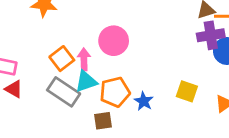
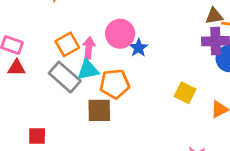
red triangle: (14, 89) -> (17, 68), turned -36
blue star: (144, 101) -> (139, 48), moved
brown square: (103, 121) -> (99, 110), size x1.4

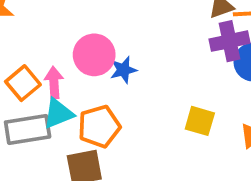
blue star: (139, 48) -> (123, 70), turned 30
gray rectangle: (65, 77) -> (28, 129), turned -40

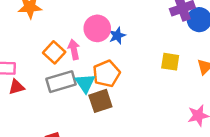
cyan triangle: (58, 114) -> (85, 83), moved, turned -35

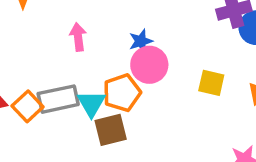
pink circle: (97, 28) -> (149, 65), moved
pink arrow: (74, 49) -> (78, 37), moved
orange square: (54, 52) -> (28, 106), moved

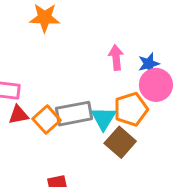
pink arrow: (78, 37) -> (116, 58), moved
brown square: (111, 130) -> (120, 142), turned -36

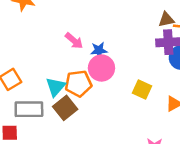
pink arrow: (116, 58) -> (74, 41), turned 126
gray rectangle: (74, 114) -> (29, 109), moved

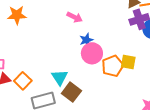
pink arrow: (74, 41) -> (75, 17), moved
orange pentagon: (78, 84) -> (113, 66), moved

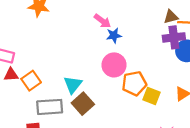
blue star: (86, 40) -> (114, 35), moved
yellow square: (128, 62) -> (152, 96), moved

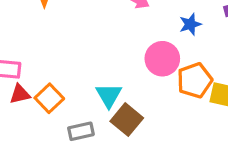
blue star: (114, 35) -> (190, 24), moved
gray rectangle: (50, 107) -> (81, 131), size x0.7

